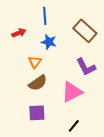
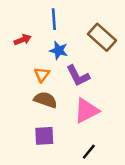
purple L-shape: (86, 67) -> (78, 76), moved
brown semicircle: (38, 83) -> (45, 100), turned -126

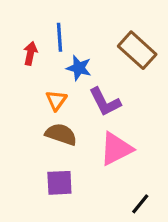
blue line: (54, 19) -> (59, 37), moved
red arrow: (23, 40) -> (30, 53), turned -56
black line: (89, 152) -> (140, 204), moved

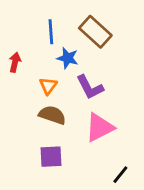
brown rectangle: (137, 50) -> (95, 32), moved
red arrow: (30, 53) -> (15, 62), moved

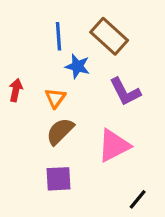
red arrow: (15, 62) -> (16, 90), moved
purple L-shape: (90, 87) -> (125, 92), moved
brown semicircle: (52, 115) -> (60, 131), turned -64

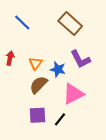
blue line: (58, 36) -> (22, 22), moved, turned -42
blue star: (77, 66) -> (58, 69), moved
black line: (138, 199) -> (60, 119), moved

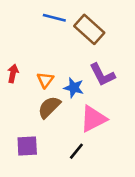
blue line: (22, 22) -> (54, 18), moved, turned -30
purple square: (38, 115) -> (27, 146), moved

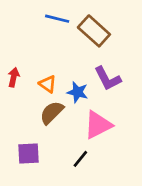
orange triangle: (45, 80) -> (48, 84), turned -30

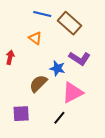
purple L-shape: (108, 79) -> (80, 58), turned -30
orange triangle: (48, 84) -> (35, 38), moved

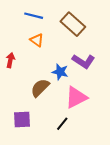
blue line: (42, 14) -> (34, 16), moved

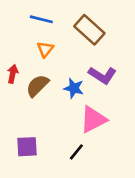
orange triangle: (37, 40) -> (45, 49), turned 32
brown semicircle: (40, 88) -> (37, 86), moved

